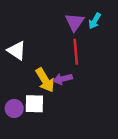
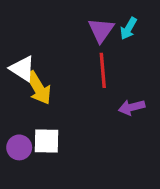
purple arrow: (63, 79) -> (132, 107), moved
yellow arrow: (45, 80) -> (38, 88), moved

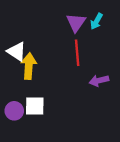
yellow arrow: (38, 88) -> (29, 66), turned -145

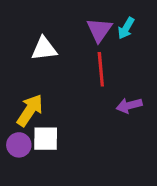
white triangle: (17, 52) -> (44, 49), moved, turned -40
yellow arrow: (29, 66) -> (30, 110), moved, turned 30

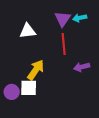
cyan arrow: (126, 28) -> (80, 18), turned 48
yellow arrow: (30, 110) -> (36, 70), moved

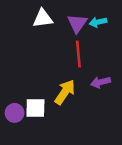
white triangle: (28, 31) -> (43, 18), moved
yellow arrow: (36, 70) -> (65, 92), moved

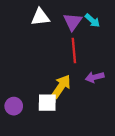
cyan arrow: (98, 22) -> (92, 20), turned -126
white square: (35, 108) -> (47, 103), moved

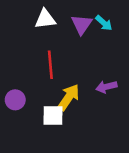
red line: (74, 51) -> (50, 65), moved
purple circle: (14, 106) -> (15, 100), moved

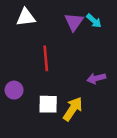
white triangle: (45, 19) -> (26, 17), moved
yellow arrow: (69, 97) -> (73, 109), moved

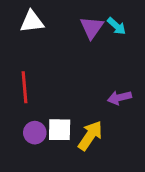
red line: (46, 58) -> (25, 87), moved
purple circle: (14, 90) -> (35, 133), moved

